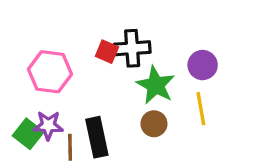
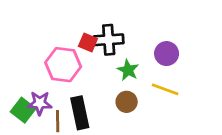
pink hexagon: (50, 72) -> (63, 65), moved
green star: (156, 85) -> (128, 70), size x0.7
yellow line: (201, 109) -> (165, 89), turned -60

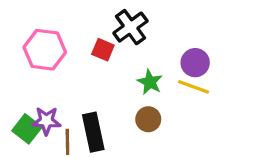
black cross: (109, 40) -> (130, 27), moved, turned -32
pink hexagon: (63, 65) -> (45, 50), moved
yellow line: (165, 89) -> (194, 87), moved

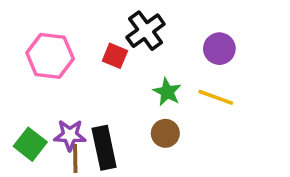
purple circle: (195, 63) -> (219, 49), moved
purple star: (46, 121) -> (70, 135), moved

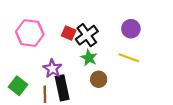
black cross: (146, 31) -> (87, 35), moved
green star: (167, 92) -> (89, 58), moved
purple star: (70, 135) -> (52, 69), moved, turned 30

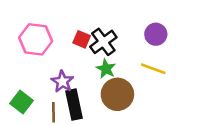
brown circle: (99, 79) -> (117, 94), size x1.6

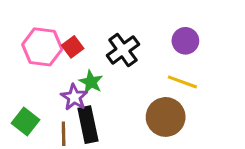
red square: (82, 39) -> (73, 47), moved, turned 30
green star: (106, 69) -> (91, 82), moved
brown circle: (117, 94) -> (166, 117), moved

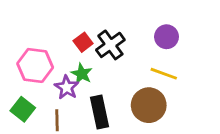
pink hexagon: (42, 47) -> (35, 65), moved
red square: (73, 47) -> (83, 42), moved
black rectangle: (88, 125) -> (99, 112), moved

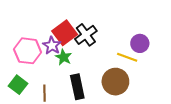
purple circle: (167, 37) -> (140, 43), moved
red square: (83, 42) -> (65, 33), size x1.6
purple star: (67, 87) -> (52, 46), moved

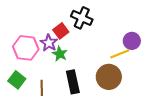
red square: (65, 33) -> (61, 31), size x0.7
black cross: (86, 35) -> (82, 18), moved, turned -30
yellow line: (127, 57) -> (120, 54), turned -42

